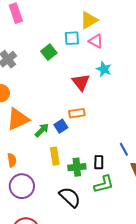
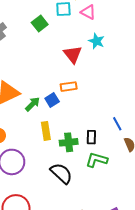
green L-shape: (104, 184) -> (97, 160), turned -150

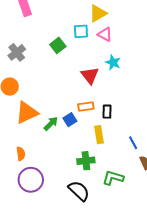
yellow rectangle: (46, 131) -> (99, 135), moved
black rectangle: (91, 137) -> (107, 112), moved

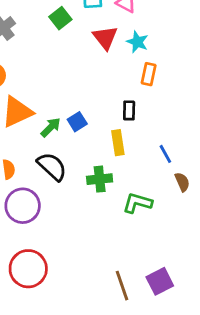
red triangle: (90, 75) -> (105, 38), moved
orange rectangle: (86, 107) -> (149, 74), moved, turned -70
black semicircle: (79, 191) -> (52, 167), moved

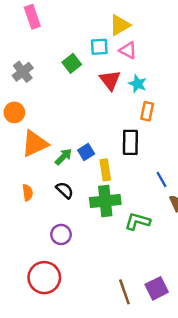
black rectangle: (129, 110) -> (130, 142), size x1.5
yellow rectangle: (118, 143) -> (105, 170), moved
black semicircle: (52, 167) -> (65, 190), size x0.7
green cross: (100, 179) -> (105, 201), size x1.4
purple circle: (23, 206) -> (61, 234), moved, size x0.7

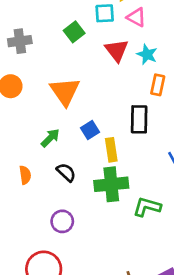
gray cross: (23, 72) -> (20, 41), turned 30
orange triangle: (35, 144) -> (65, 92), moved, turned -40
green arrow: (63, 157) -> (50, 138), moved

